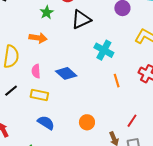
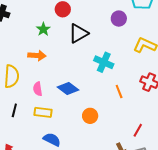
black line: (11, 91) -> (14, 110), turned -32
orange circle: (87, 122) -> (90, 116), moved

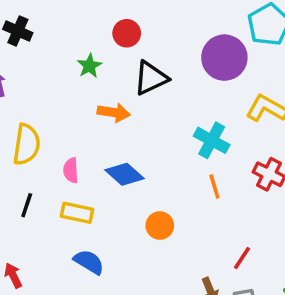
purple circle: (119, 19) -> (224, 58), size x1.6
orange arrow: (37, 56) -> (114, 112), moved
cyan cross: (104, 62) -> (212, 140), moved

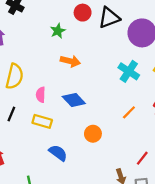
black triangle: (151, 78) -> (109, 18), moved
cyan cross: (212, 140) -> (129, 71), moved
orange line: (214, 187) -> (129, 112), turned 56
blue semicircle: (89, 262) -> (58, 153), moved

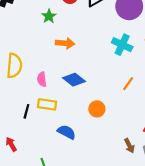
black line: (11, 114) -> (26, 111), moved

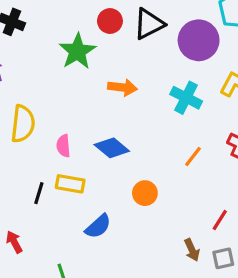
green star: (49, 16) -> (77, 51), size x1.6
orange arrow: (65, 43) -> (122, 87), moved
blue semicircle: (67, 132) -> (98, 226), turned 108

